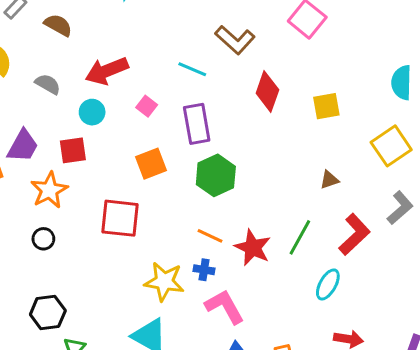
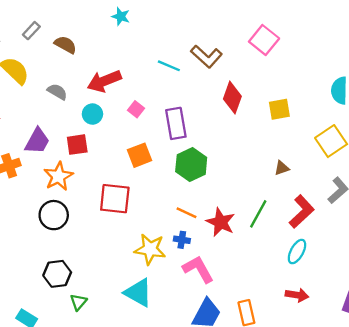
cyan line: (192, 69) -> (169, 66), moved
black circle: (43, 239) -> (54, 215), size x1.6
cyan ellipse: (328, 284) -> (297, 252), moved

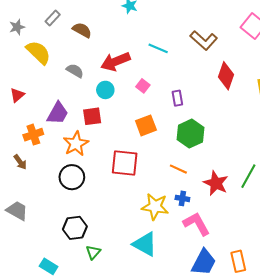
cyan line: (169, 66) -> (158, 48), moved
purple rectangle: (176, 123) -> (177, 98), size x0.6
orange line: (186, 213) -> (178, 169), moved

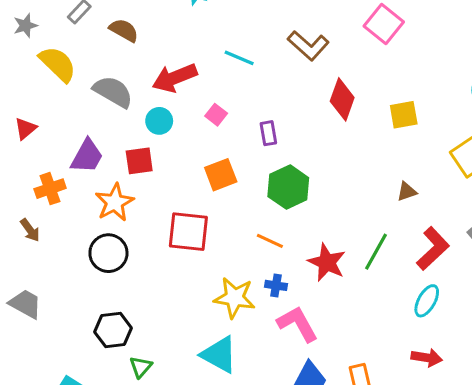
gray semicircle: (75, 71) -> (113, 92), size x1.5

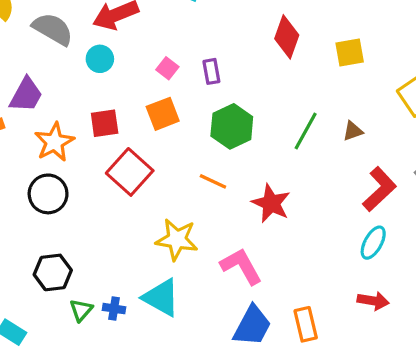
pink square: (216, 115) -> (167, 68), moved
red square: (139, 161) -> (105, 123), moved
red square: (188, 232) -> (130, 172), turned 36
green line: (376, 252) -> (306, 131), moved
blue cross: (276, 285) -> (114, 309), moved

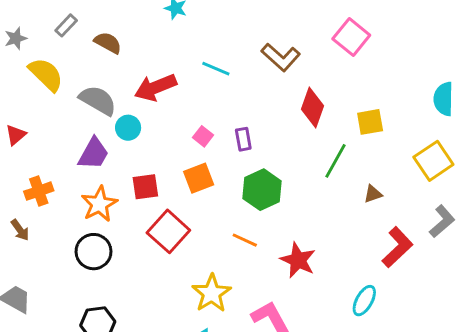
cyan circle: (100, 59) -> (128, 128), moved
purple trapezoid: (26, 95) -> (94, 154), moved
green line: (306, 131) -> (335, 161), moved
yellow star: (177, 239) -> (212, 293), turned 30
cyan ellipse: (373, 243) -> (364, 301), moved

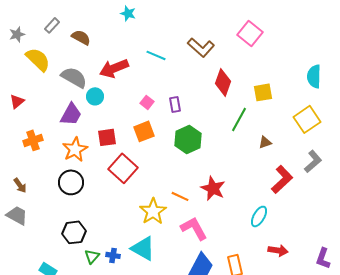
brown arrow: (20, 230) -> (20, 185), moved
orange line: (245, 240) -> (180, 196), moved

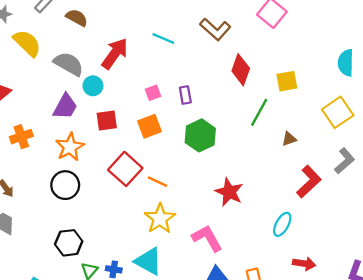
red arrow: (114, 68) -> (115, 53), turned 148
pink square: (147, 102) -> (153, 93), turned 32
red square: (107, 137) -> (107, 120), moved
orange line: (180, 196) -> (158, 182), moved

